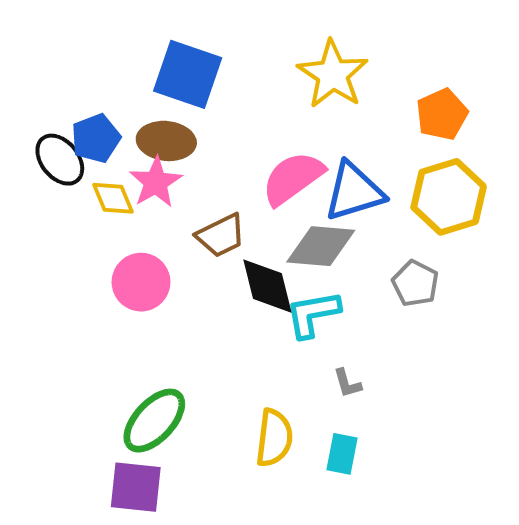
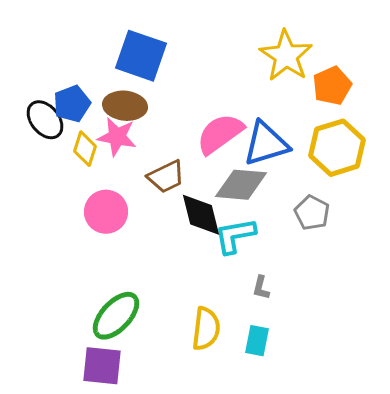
yellow star: (333, 74) -> (286, 56), moved
pink star: (156, 182) -> (117, 137), turned -30
yellow diamond: (113, 198) -> (85, 149), turned 40
gray L-shape: (347, 383) -> (261, 288), turned 30

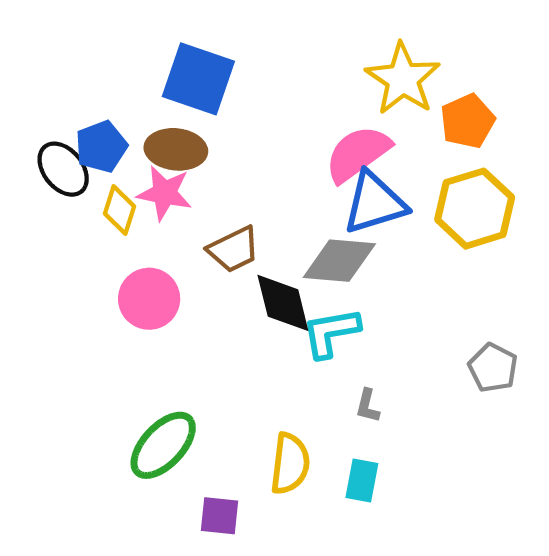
pink semicircle: (220, 134) -> (358, 154), moved
gray pentagon: (312, 213) -> (493, 368), moved
purple square: (102, 366) -> (220, 516), moved, size x0.7

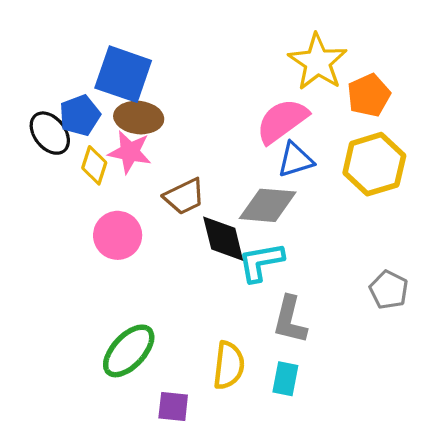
blue square: (198, 79) -> (123, 74), moved
blue triangle: (375, 203) -> (295, 160), size x0.7
gray L-shape: (368, 406) -> (290, 320), size x1.8

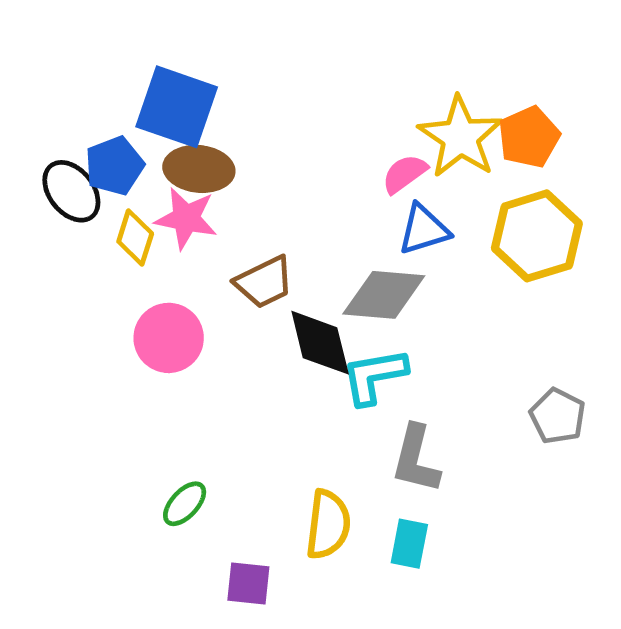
yellow star: (318, 62) -> (460, 137), moved
pink semicircle: (282, 121) -> (405, 174), size x0.6
green ellipse: (129, 351) -> (185, 504), size x0.6

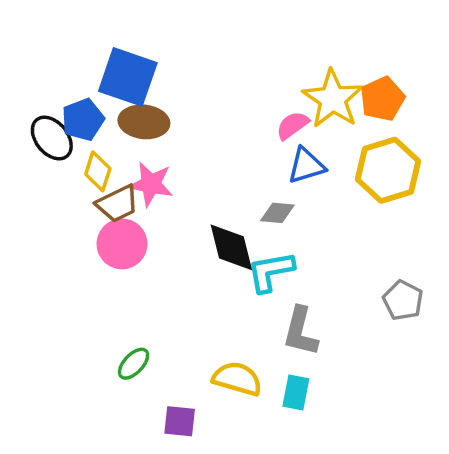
pink star: (186, 218) -> (151, 184), moved
brown trapezoid: (264, 282) -> (117, 204), moved
gray diamond: (384, 295) -> (277, 213), size x0.6
yellow semicircle: (328, 524) -> (237, 379), turned -81

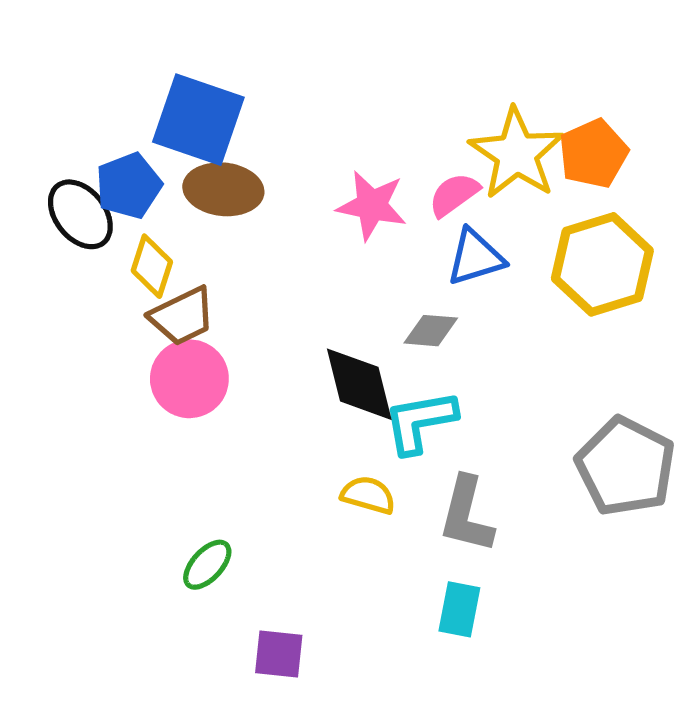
pink star: (151, 184) -> (372, 205), moved
gray pentagon: (403, 300) -> (626, 466), size x1.6
yellow semicircle: (237, 379) -> (368, 495), moved, size x0.7

